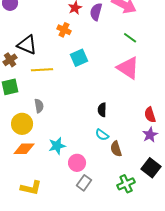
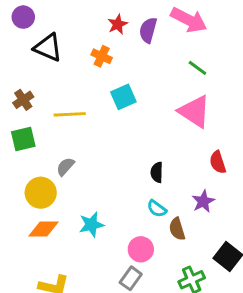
black triangle: (27, 45) -> (48, 48), moved
gray semicircle: (39, 106) -> (65, 167), turned -128
red semicircle: (150, 115) -> (218, 162), moved
purple star: (150, 135) -> (203, 201), moved
pink circle: (77, 163) -> (141, 249), moved

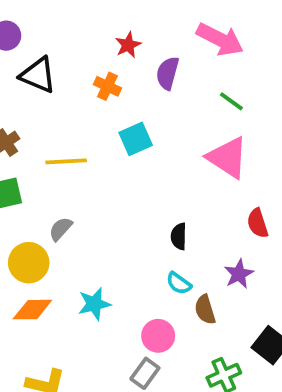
purple semicircle: (148, 30) -> (168, 73), moved

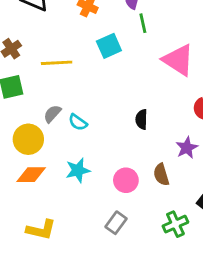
green line: (231, 101) -> (143, 23), moved, turned 42
cyan semicircle: (179, 283) -> (78, 122), moved
pink circle: (158, 336) -> (126, 180), moved

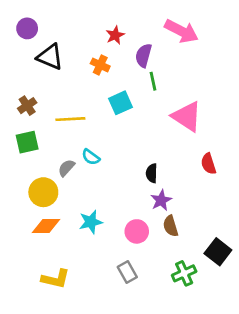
cyan semicircle: (78, 122) -> (91, 157), moved
purple star: (187, 148) -> (161, 200), moved
gray rectangle: (116, 223) -> (127, 272), turned -65

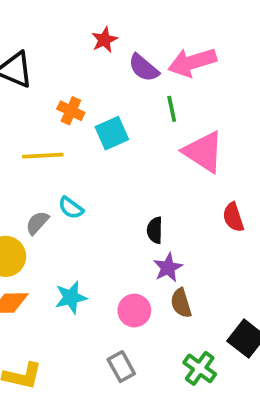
pink arrow: (181, 31) -> (192, 62), moved, turned 136
purple semicircle: (144, 55) -> (144, 68), turned -65
orange cross: (100, 65) -> (71, 111), moved
green line: (153, 81) -> (172, 109), moved
green cross: (184, 273) -> (200, 368), turned -30

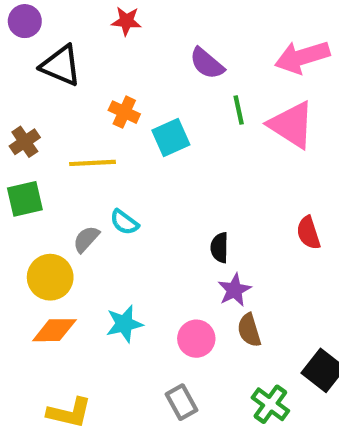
red star: (104, 40) -> (126, 21), moved, turned 30
pink arrow: (192, 62) -> (302, 57), moved
pink triangle: (203, 152) -> (292, 125), moved

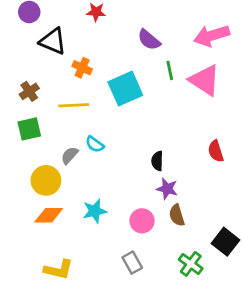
orange cross: (124, 112) -> (82, 68), moved
cyan square: (171, 138) -> (125, 89), size x1.4
purple star: (234, 290) -> (167, 189), turned -30

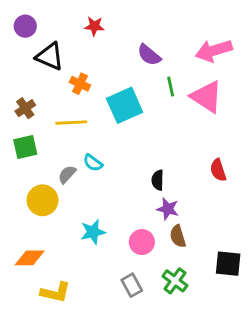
orange diamond: (49, 215) -> (30, 258), moved
black square: (226, 242) -> (228, 264), turned -32
green cross: (191, 264) -> (175, 281), moved

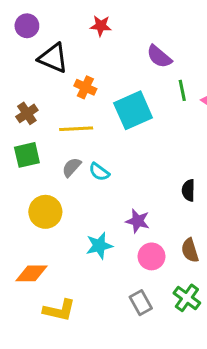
gray semicircle: (67, 174) -> (72, 167), moved
black semicircle: (158, 180) -> (188, 190), moved
purple star: (168, 209) -> (138, 221), moved

